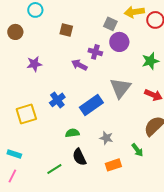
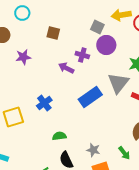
purple star: (34, 64) -> (23, 57), moved
gray triangle: (120, 88) -> (118, 83), moved
blue rectangle: (91, 105) -> (90, 97), moved
gray star: (106, 138) -> (93, 150), moved

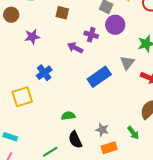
gray triangle: (118, 83) -> (127, 63), size x0.7
blue cross: (44, 103) -> (44, 73), moved

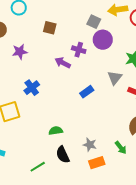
blue rectangle: (99, 77) -> (87, 92), size x0.6

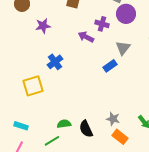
gray triangle: (115, 78) -> (123, 48), moved
green semicircle: (56, 131) -> (64, 124), moved
orange rectangle: (97, 163) -> (120, 137), turned 56
green line: (38, 167) -> (52, 141), moved

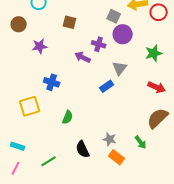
blue cross: (55, 62) -> (52, 82), turned -35
green semicircle: (64, 124) -> (68, 117), moved, turned 120

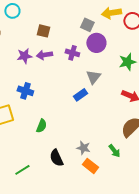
purple star: (40, 46) -> (24, 56), moved
purple arrow: (83, 57) -> (44, 55), moved, turned -35

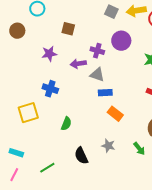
gray square: (87, 25) -> (111, 12), moved
purple arrow: (44, 55) -> (78, 64), moved
gray triangle: (93, 77) -> (97, 75), moved, turned -49
blue rectangle: (80, 95) -> (105, 93), turned 32
orange rectangle: (90, 166) -> (115, 114), moved

